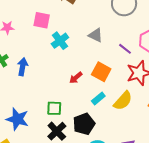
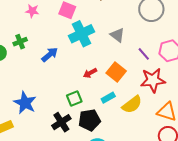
cyan cross: (60, 41) -> (81, 34), size x1.4
blue arrow: (23, 67) -> (50, 55), moved, turned 30
green square: (54, 108) -> (74, 99), moved, turned -35

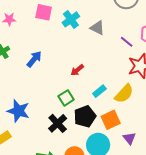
cyan cross: (81, 34) -> (71, 19), moved, size x0.7
orange square: (116, 72) -> (111, 120), moved, turned 36

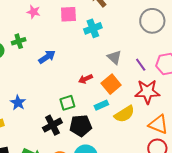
pink square: (44, 12) -> (68, 14), turned -30
gray triangle: (97, 28) -> (114, 57), moved
blue star: (18, 111) -> (18, 103), size x0.7
orange square: (111, 120) -> (111, 84), moved, turned -30

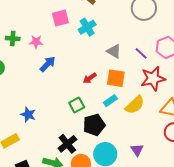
pink star: (33, 12) -> (36, 42), moved
green cross: (19, 41) -> (13, 38), moved, turned 32
orange square: (111, 84) -> (116, 78), turned -30
black cross: (52, 125) -> (67, 144), moved

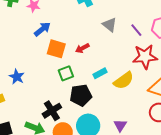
orange square: (116, 78) -> (56, 49), moved

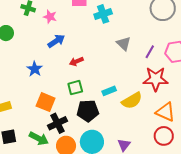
purple line: (136, 30) -> (150, 52), turned 64
red arrow: (82, 48) -> (76, 61), moved
orange square: (56, 49) -> (46, 102), moved
blue star: (17, 77) -> (35, 69), moved

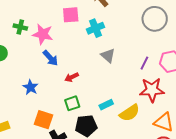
pink star: (50, 17) -> (43, 34), size x1.5
blue arrow: (56, 41) -> (50, 58), turned 84
gray triangle: (124, 44) -> (108, 56), moved

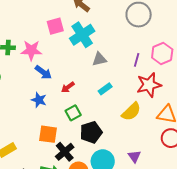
cyan cross: (96, 28) -> (82, 35), size x1.4
gray triangle: (108, 56) -> (99, 59), turned -42
blue star: (31, 87) -> (39, 100), moved
cyan rectangle: (106, 105) -> (105, 89), moved

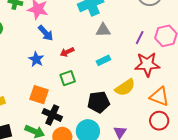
black pentagon: (91, 132) -> (99, 102), moved
black cross: (65, 152) -> (52, 115), turned -36

